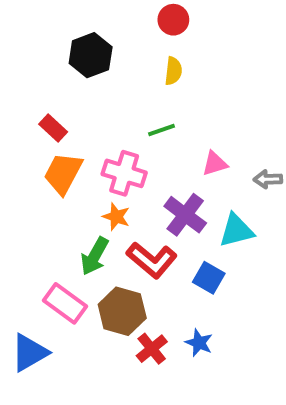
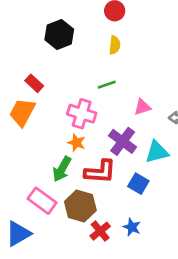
orange trapezoid: (63, 173) -> (22, 112), moved
red L-shape: (152, 260) -> (100, 172), turned -36

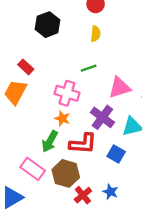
pink triangle: (142, 107) -> (120, 88), size x1.5

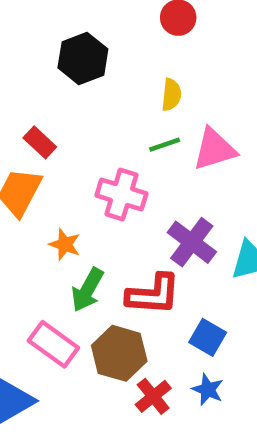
yellow semicircle: (96, 34) -> (171, 95), moved
pink triangle: (120, 88) -> (214, 149), moved
orange star: (62, 118) -> (65, 244), moved
blue square: (116, 154) -> (208, 337), moved

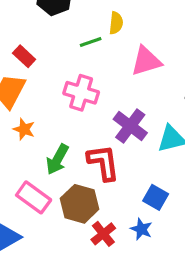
green line: (165, 145) -> (91, 42), moved
orange star: (65, 244) -> (24, 129), moved
red L-shape: (153, 294) -> (103, 163), turned -102
blue square: (208, 337) -> (156, 197), moved

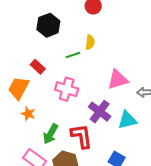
red rectangle: (24, 56) -> (38, 67), moved
pink triangle: (146, 61) -> (118, 80), moved

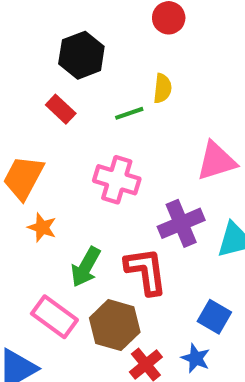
red rectangle: (38, 67) -> (61, 109), moved
purple cross: (100, 112) -> (181, 223), turned 30

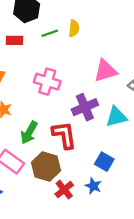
red rectangle: (61, 109) -> (15, 40), turned -42
green line: (129, 113) -> (50, 33), moved

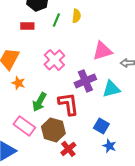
green line: (50, 33) -> (56, 20), turned -48
pink cross: (47, 82) -> (54, 60), turned 30
blue star: (93, 186) -> (109, 146), moved

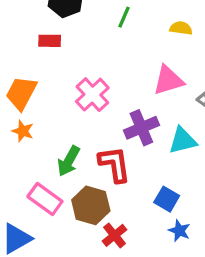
yellow semicircle: (76, 16) -> (181, 28), moved, turned -88
green line: (56, 20) -> (124, 17), moved
orange star: (18, 83) -> (23, 131), moved

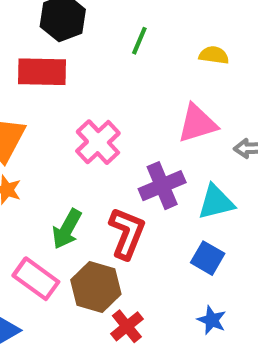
red rectangle: (50, 41) -> (42, 72), size x1.6
red L-shape: (115, 164) -> (127, 233), turned 30
blue square: (167, 199) -> (208, 258), moved

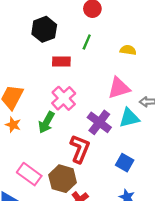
red rectangle: (42, 72) -> (61, 62), moved, size x0.7
purple cross: (162, 186) -> (99, 122), turned -30
cyan triangle: (216, 202) -> (129, 118), moved
green arrow: (67, 229) -> (46, 122), moved

